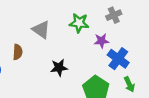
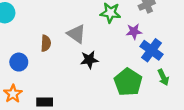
gray triangle: (41, 30) -> (76, 34), moved

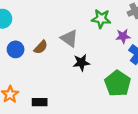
brown semicircle: (46, 43) -> (41, 47), turned 40
blue circle: (19, 62) -> (16, 49), moved

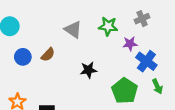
gray triangle: (69, 38) -> (73, 30), moved

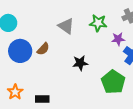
blue circle: (23, 57) -> (20, 51), size x1.5

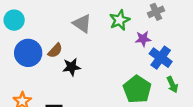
green star: (98, 23) -> (120, 20), turned -30
black star: (80, 63) -> (72, 67), moved

